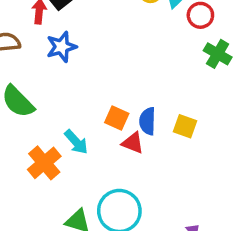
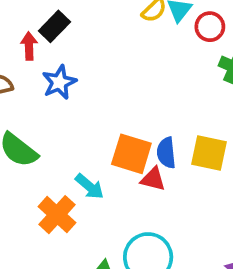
orange square: (117, 118) -> (131, 154), size x1.5
yellow square: (185, 126) -> (209, 153), size x1.4

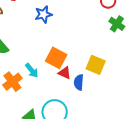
blue star: (59, 82) -> (43, 14), moved
blue semicircle: (166, 153) -> (79, 82), moved

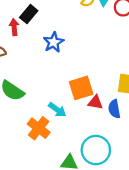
orange square: (56, 58) -> (81, 88), turned -30

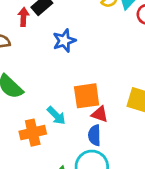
blue semicircle: (114, 109) -> (94, 135), moved
orange cross: (39, 128) -> (33, 133), turned 30

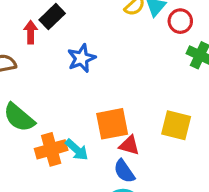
orange cross: (33, 133) -> (51, 149), moved
blue semicircle: (94, 135) -> (124, 171), turned -30

